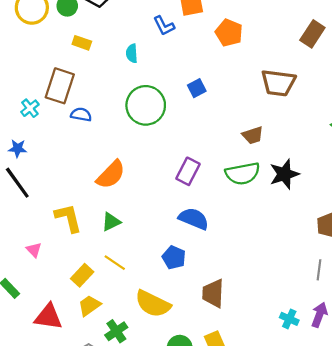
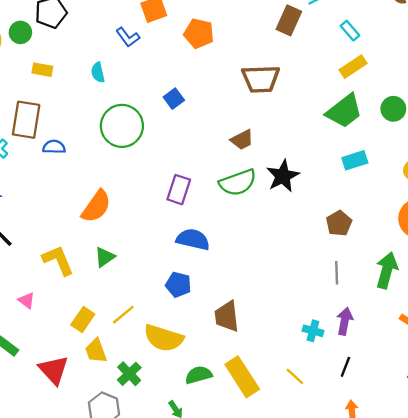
yellow line: (115, 263) -> (123, 315), moved, turned -65
yellow trapezoid: (89, 306) -> (96, 351), turned -65
red triangle: (48, 317) -> (54, 370), turned 48

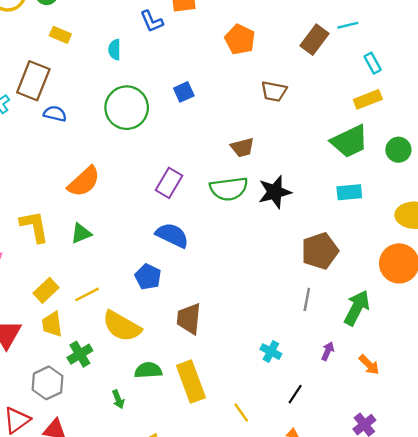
orange pentagon: (199, 33) -> (240, 39), moved
brown trapezoid: (261, 79) -> (274, 91), size x0.7
brown pentagon: (339, 223) -> (320, 251), size x1.4
purple arrow: (345, 321) -> (328, 351), moved, size x0.7
yellow line: (295, 376) -> (241, 413), moved

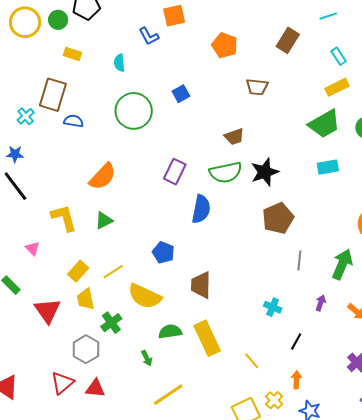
cyan line: (348, 25) -> (328, 16), moved
blue semicircle: (172, 235) -> (201, 209), moved, turned 80
brown pentagon: (320, 251) -> (278, 218), moved

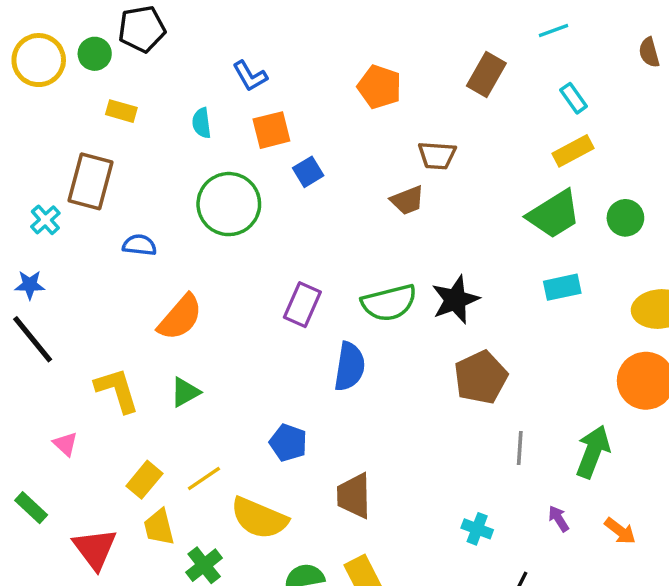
orange square: (174, 16) -> (271, 130), moved
blue semicircle: (73, 121) -> (140, 245), moved
brown trapezoid: (234, 137) -> (407, 200), moved
purple arrow: (321, 303) -> (559, 519), turned -49

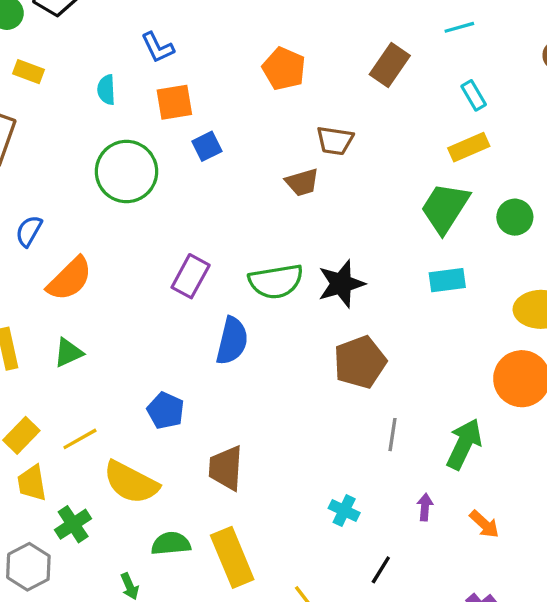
green trapezoid: (554, 214) -> (445, 208), turned 150
blue semicircle: (140, 245) -> (29, 231), moved, turned -72
purple arrow: (559, 519) -> (425, 507), turned 32

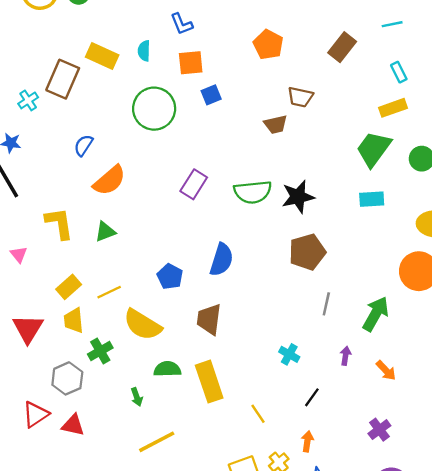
yellow rectangle: (29, 72) -> (102, 56), moved, size x1.5
blue semicircle: (232, 341) -> (222, 260), moved

